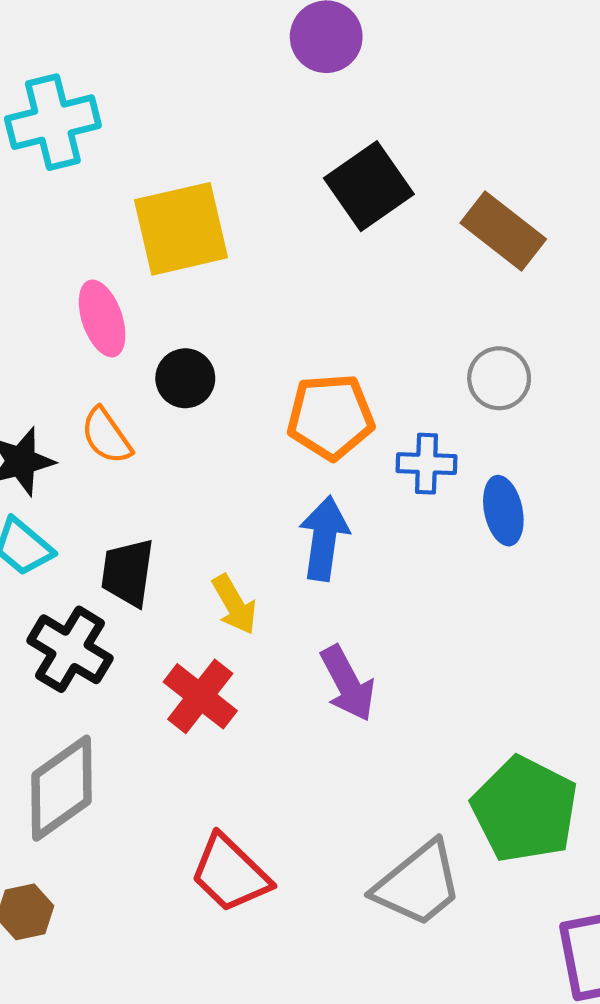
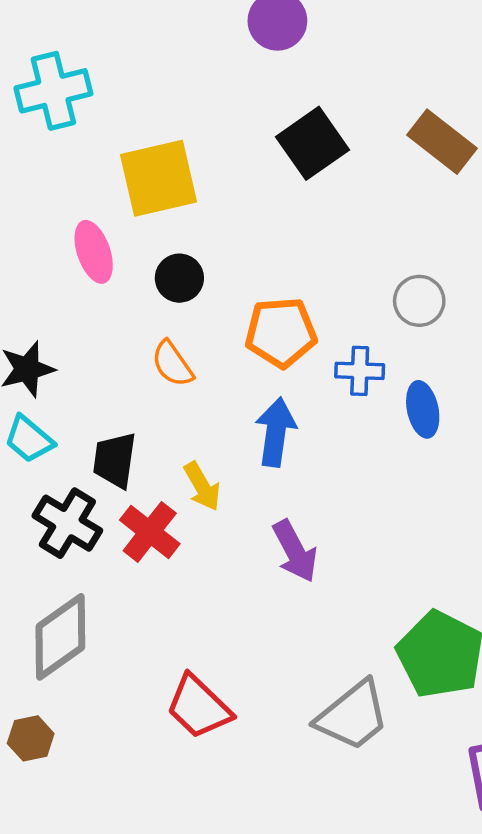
brown rectangle: (503, 231) -> (442, 142), moved
black circle: (185, 378) -> (179, 278), moved
orange semicircle: (106, 436) -> (172, 364), moved
red cross: (200, 696) -> (150, 532), moved

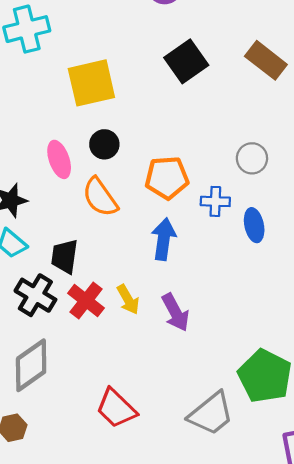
pink ellipse: (94, 252) -> (59, 159), moved
orange semicircle: (172, 364) -> (100, 197), size x1.4
yellow arrow: (202, 486) -> (128, 299), moved

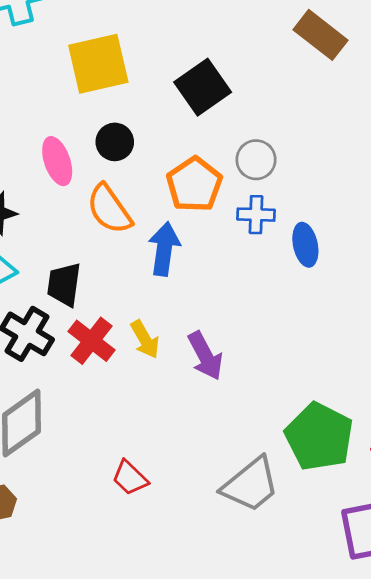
black square: (186, 61) -> (203, 87), moved
gray circle: (252, 158) -> (256, 160), moved
orange pentagon: (167, 178) -> (194, 184), turned -30
blue arrow: (164, 239) -> (164, 249), moved
red trapezoid: (116, 408) -> (130, 478), size x0.7

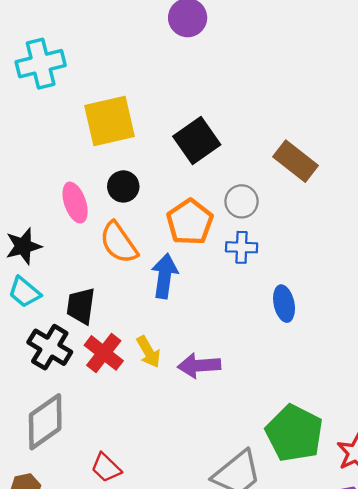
brown rectangle: (320, 35) -> (295, 161), moved
blue ellipse: (305, 245) -> (284, 304), moved
purple arrow: (205, 356) -> (199, 366), turned 114
red trapezoid: (130, 478) -> (106, 468), moved

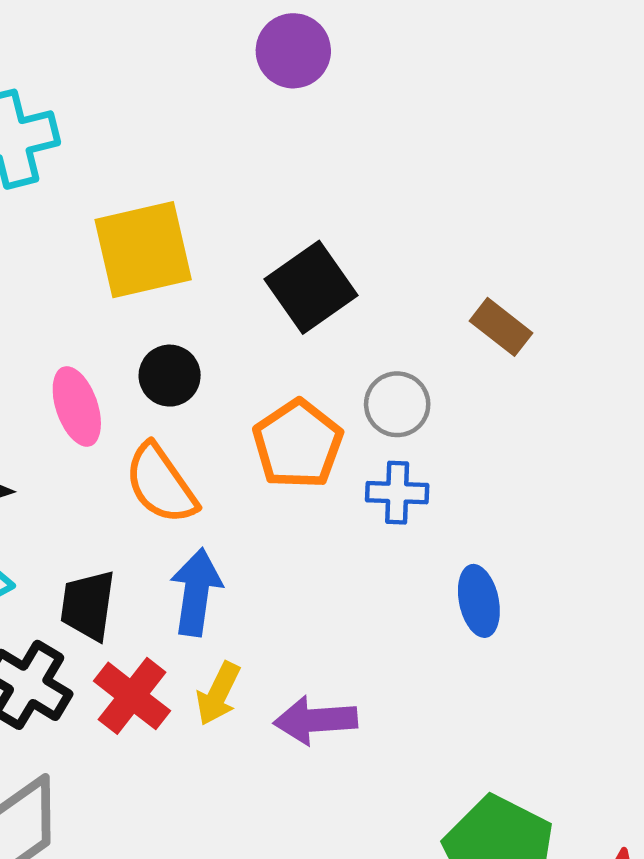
brown rectangle: (295, 161) -> (501, 327), size x0.7
blue arrow: (165, 276) -> (196, 592), moved
yellow arrow: (149, 352) -> (218, 694), turned 56

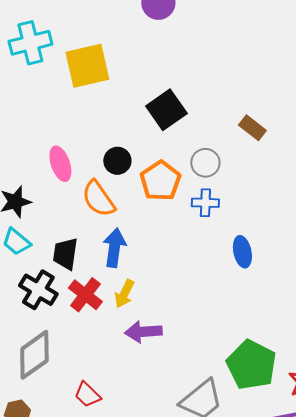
yellow square: (143, 250) -> (87, 66), moved
black circle: (170, 376) -> (117, 161), moved
purple arrow: (315, 720) -> (143, 332), moved

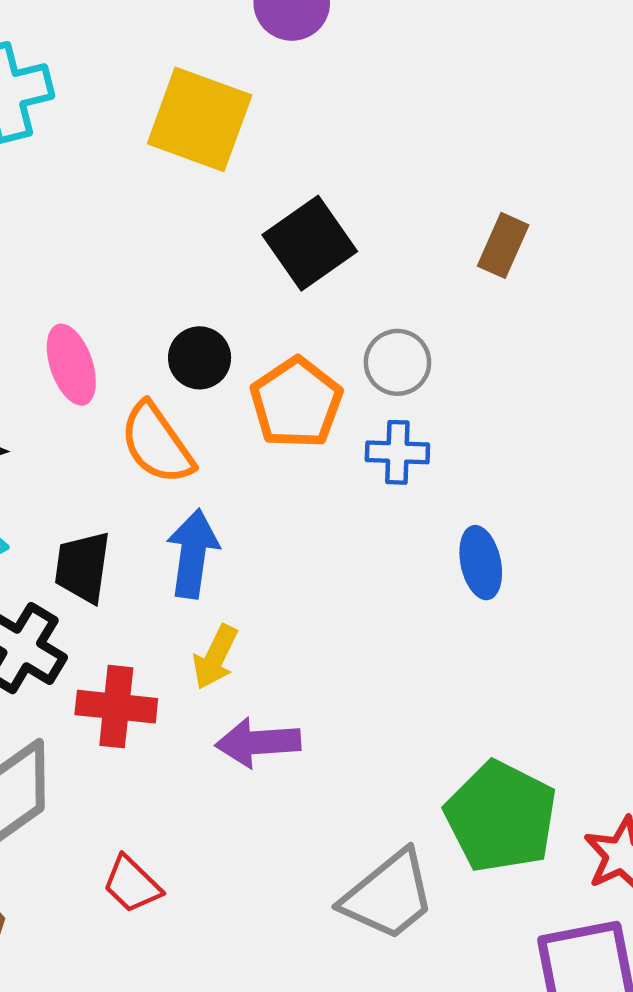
yellow square: (87, 66) -> (200, 119), moved, turned 33
brown rectangle: (252, 128) -> (503, 245), moved, turned 76
red cross: (85, 295) -> (116, 707), moved, turned -32

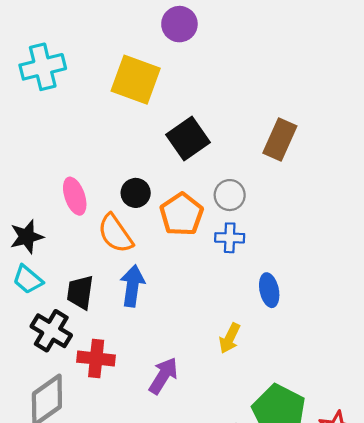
brown rectangle: (503, 245) -> (280, 139), size x1.4
yellow arrow: (215, 657) -> (230, 338), moved
purple arrow: (258, 743) -> (163, 376), turned 126

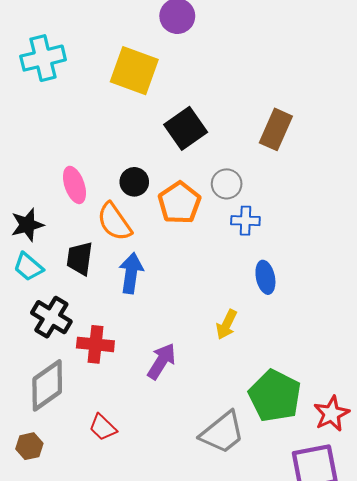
blue cross: (230, 238) -> (245, 221), moved
black trapezoid: (80, 292) -> (80, 258), moved

